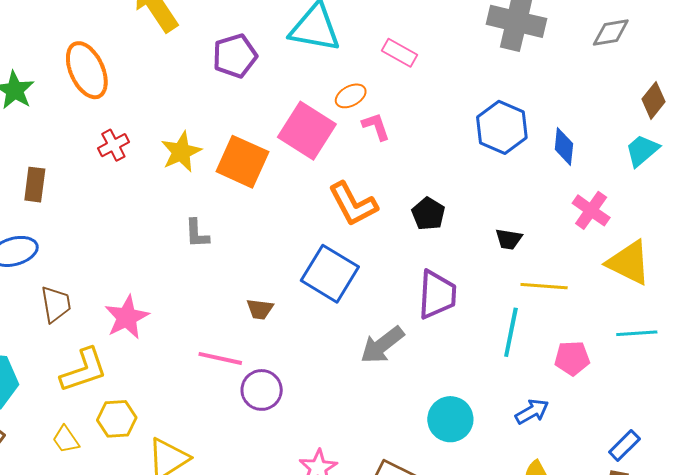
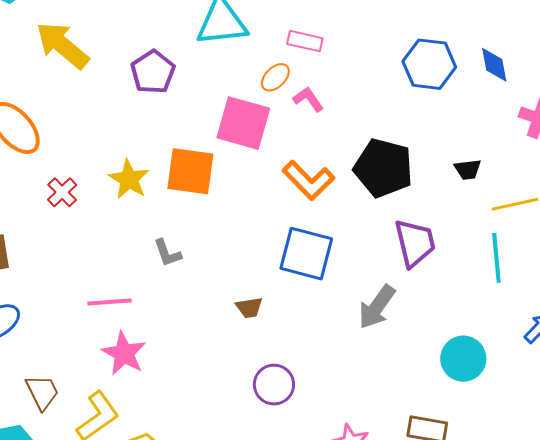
pink rectangle: (400, 53) -> (305, 41), moved
black pentagon: (428, 214) -> (383, 168), size x1.8
brown trapezoid: (56, 304) -> (42, 392), moved
pink line: (220, 358) -> (109, 302), moved

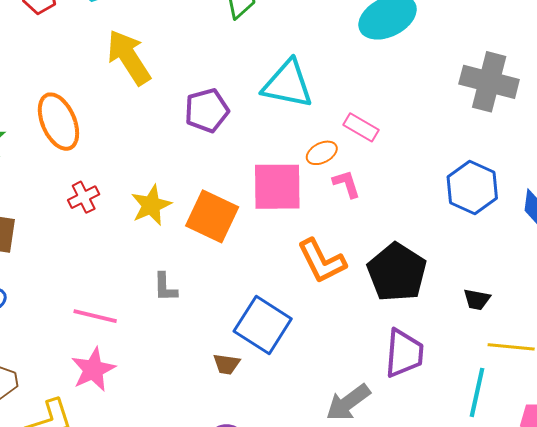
pink square: (243, 123) -> (277, 187), turned -34
blue square: (306, 254) -> (263, 325), moved

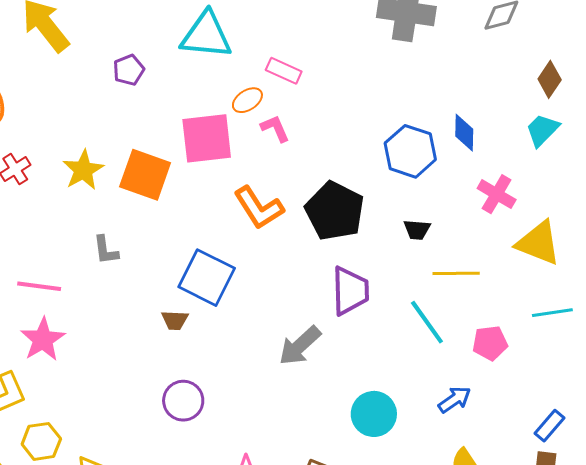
purple pentagon: (207, 110) -> (129, 70), size x0.7
blue hexagon: (472, 187) -> (410, 151), moved
cyan line: (477, 392) -> (427, 322), turned -42

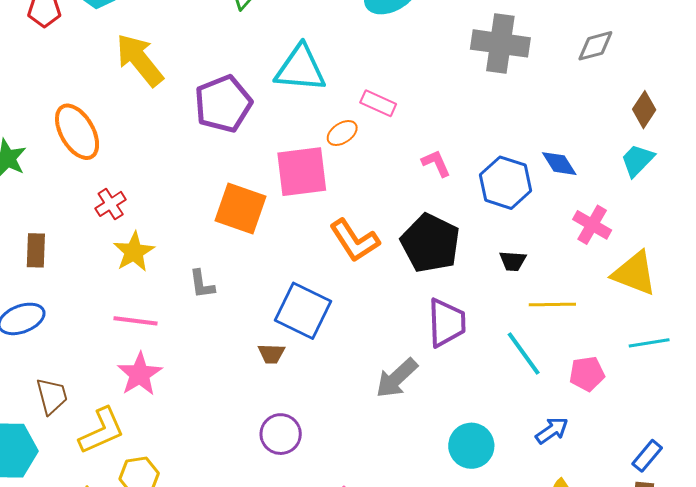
purple pentagon: (129, 70) -> (223, 104), size x1.8
pink L-shape: (275, 128) -> (436, 163), moved
blue diamond: (464, 133) -> (559, 164), turned -33
yellow star: (83, 170) -> (134, 252), moved

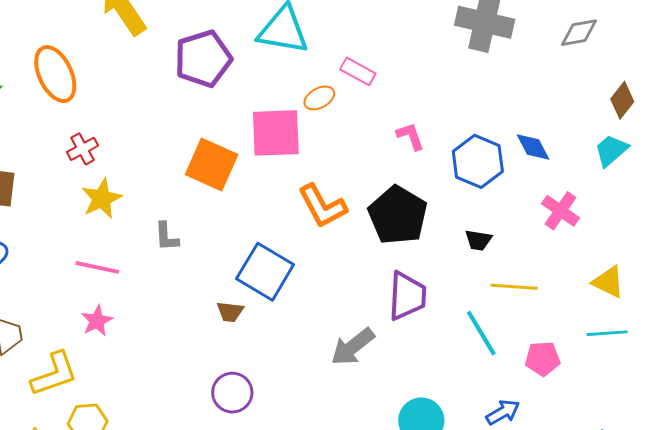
yellow triangle: (634, 273) -> (608, 282), moved, size x0.7
pink star: (140, 374) -> (97, 321), size x0.7

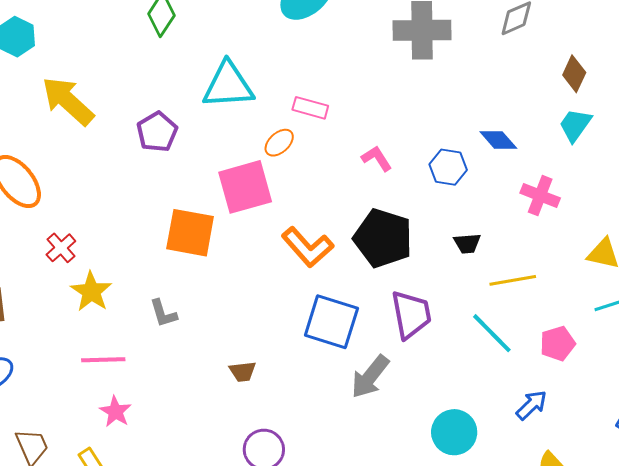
purple pentagon: (203, 59) -> (157, 132), size x0.7
blue hexagon: (478, 161) -> (448, 167), size x0.7
blue square: (265, 272) -> (331, 322), moved

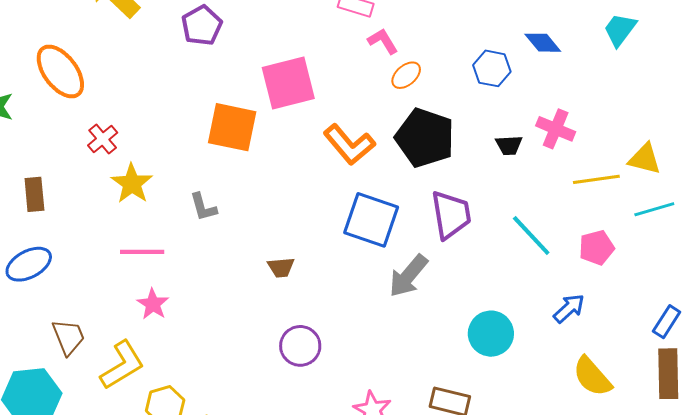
orange ellipse: (279, 143) -> (406, 75), moved
pink L-shape: (377, 158) -> (383, 41), moved
pink cross: (540, 196) -> (556, 129), moved
yellow line: (513, 280) -> (596, 179), moved

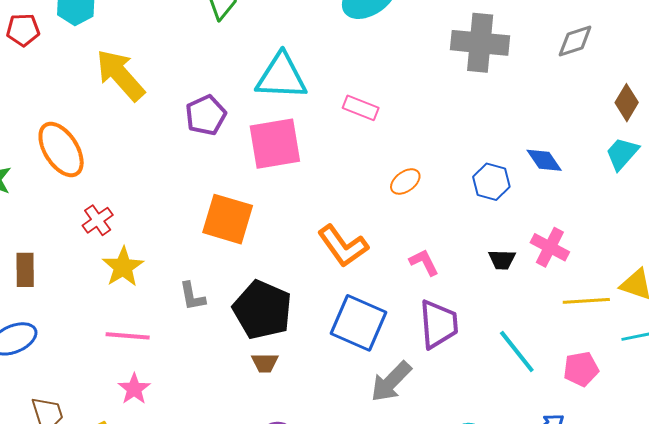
pink L-shape: (383, 41) -> (424, 262), moved
pink square: (288, 83) -> (275, 144), moved
black pentagon: (425, 138) -> (262, 310), moved

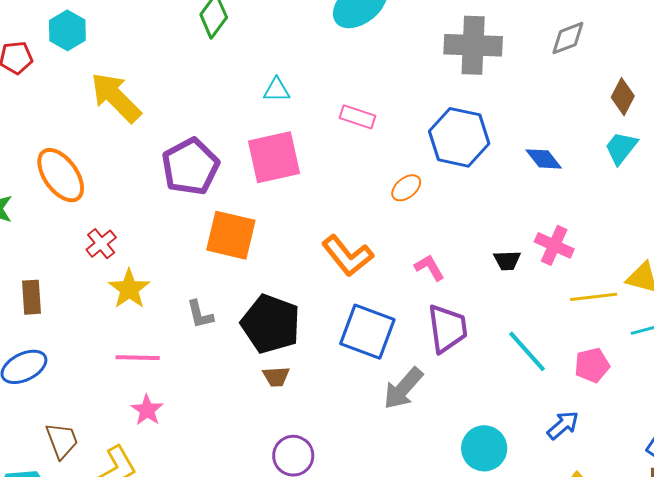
cyan triangle: (281, 77) -> (277, 90), size x0.5
purple pentagon: (206, 115) -> (190, 167), moved, size x1.4
blue hexagon: (491, 182) -> (459, 137), moved, size x1.6

